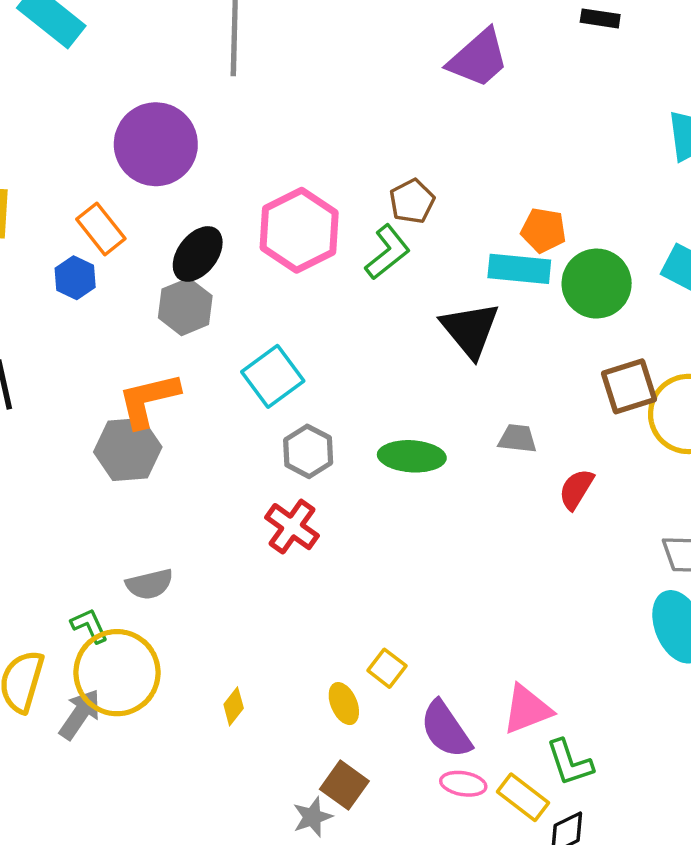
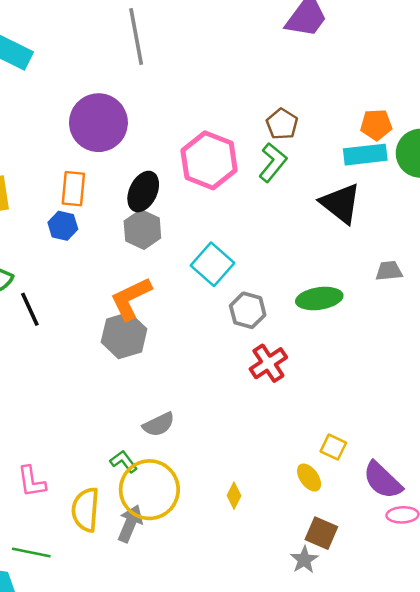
orange rectangle: (101, 229) -> (73, 189), turned 56
red cross: (292, 527) -> (268, 363), moved, turned 33

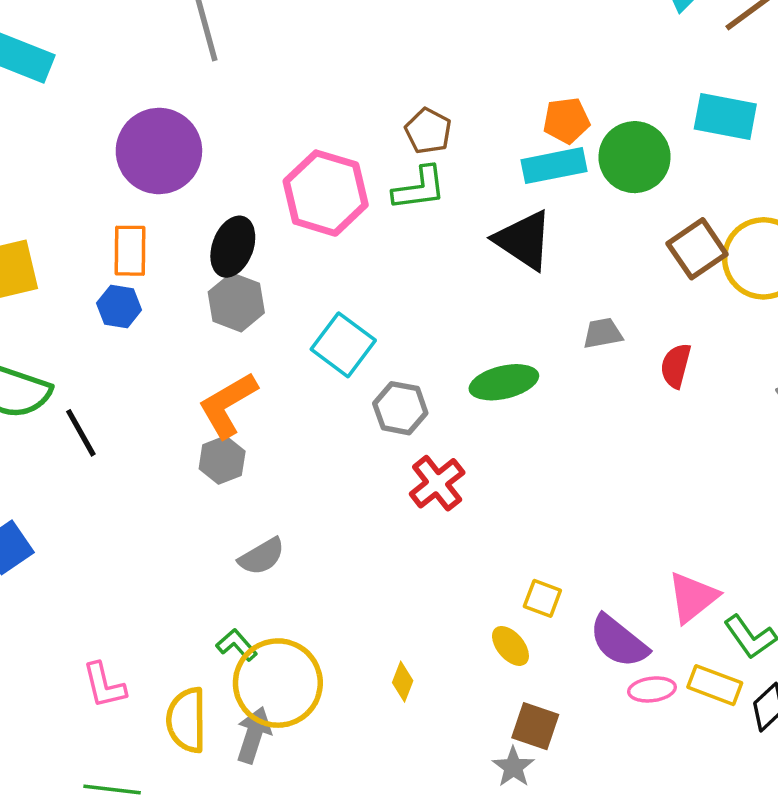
green L-shape: (273, 162) -> (419, 188), turned 48
gray hexagon: (124, 335) -> (222, 460), size x0.7
gray semicircle: (159, 424) -> (262, 556), moved

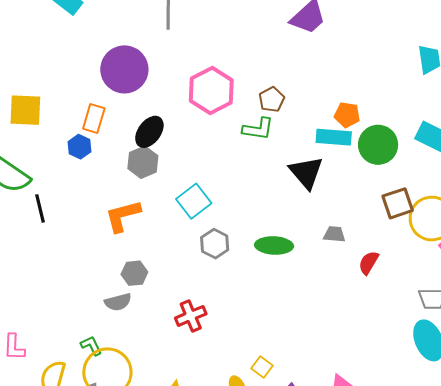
pink hexagon: (326, 193) -> (211, 91), moved
gray hexagon: (222, 460) -> (134, 273), moved
red cross: (437, 483) -> (191, 316), moved

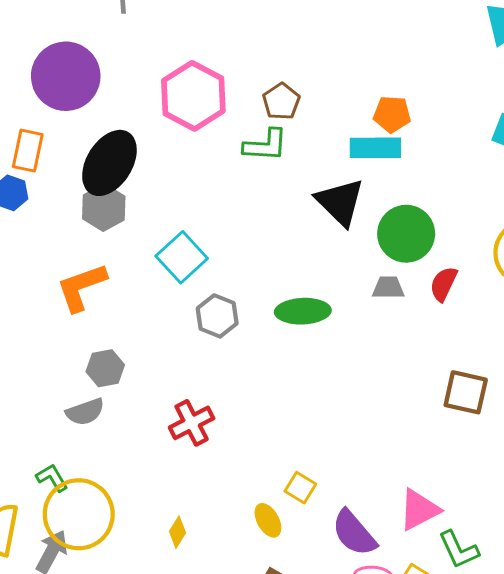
black ellipse: (149, 132) -> (109, 163), size x1.4
green circle: (378, 145) -> (406, 234), moved
brown square: (398, 203) -> (466, 392), moved, turned 36
red semicircle: (369, 263) -> (444, 284), moved

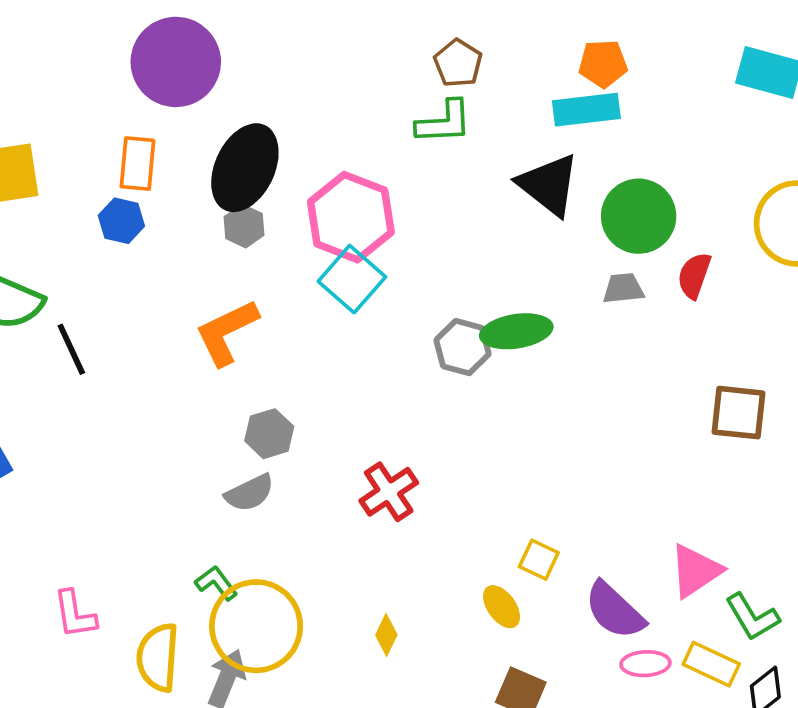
pink hexagon: (193, 96) -> (351, 217), moved
gray hexagon: (104, 207) -> (244, 226), size x0.7
gray hexagon: (217, 316) -> (463, 347), moved

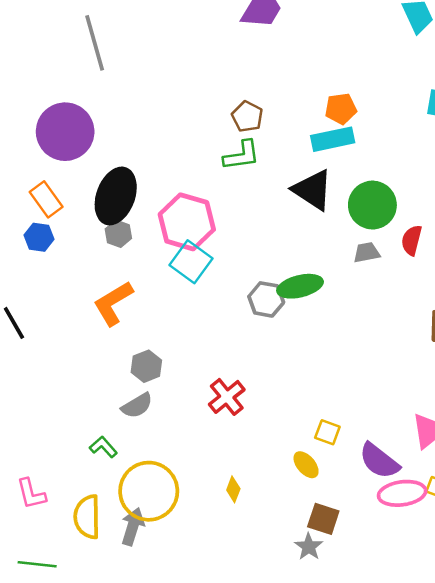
orange rectangle: (137, 164) -> (46, 199), turned -36
green L-shape: (216, 583) -> (103, 447), moved
pink ellipse: (645, 664) -> (402, 493), size x1.5

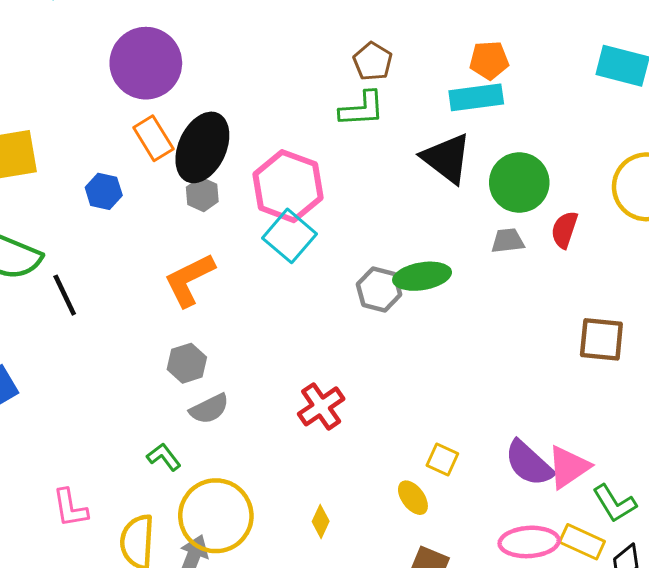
orange rectangle: (46, 199) -> (153, 138), moved
gray hexagon: (146, 366) -> (187, 363), moved
purple semicircle: (379, 461) -> (529, 463), moved

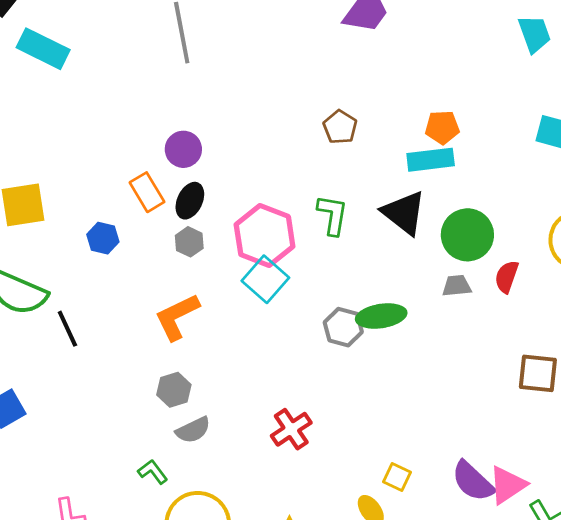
purple circle: (146, 63) -> (183, 149), moved, size x0.6
green L-shape: (362, 109) -> (332, 215), moved, turned -78
black ellipse: (202, 147) -> (190, 201), size x0.6

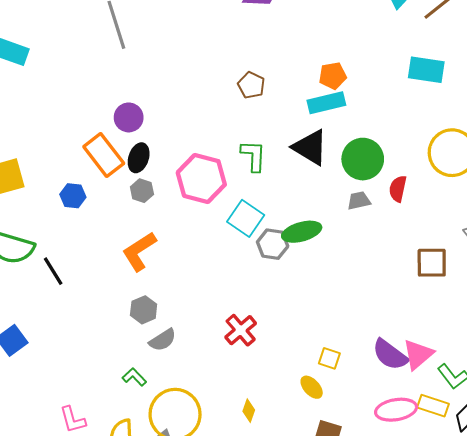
orange rectangle: (147, 192) -> (104, 155), size x1.4
cyan square: (265, 279) -> (246, 218), moved

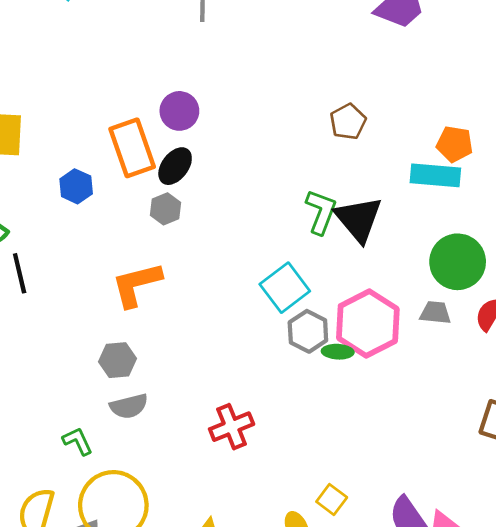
black triangle: (310, 147) -> (358, 219), moved
pink hexagon: (201, 179) -> (368, 324), moved
green ellipse: (302, 232) -> (338, 352), moved, size x0.6

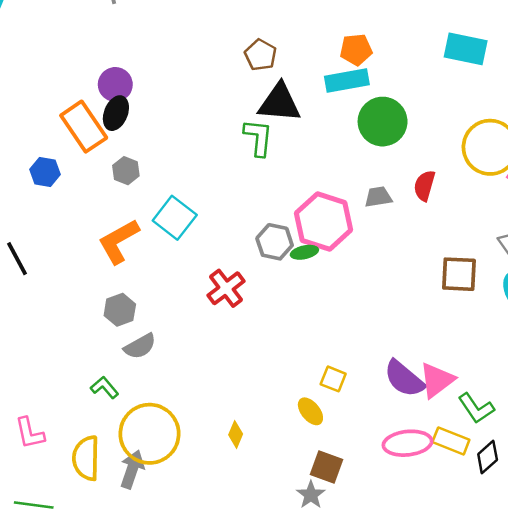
black ellipse: (175, 166) -> (116, 113), moved
black triangle: (358, 219) -> (279, 103), moved, turned -30
green circle: (458, 262) -> (383, 122), moved
cyan square: (285, 288) -> (175, 218), moved
red cross: (232, 427) -> (226, 288), moved

